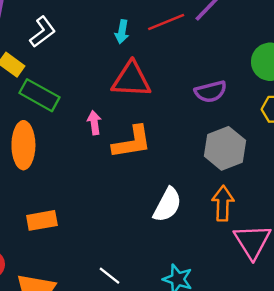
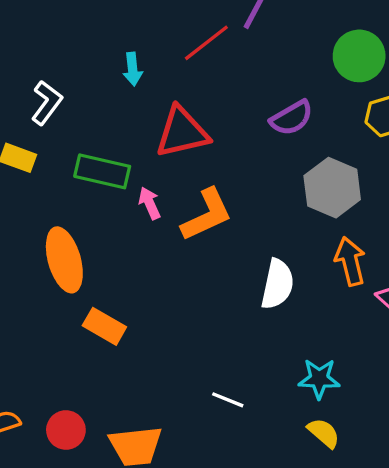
cyan arrow: (122, 32) -> (133, 69), moved
green rectangle: (39, 95) -> (102, 171), moved
orange rectangle: (42, 220) -> (104, 326), moved, turned 56

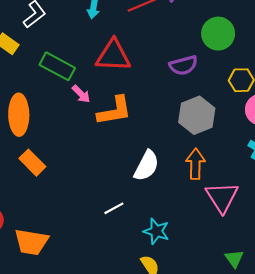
green circle: (359, 56) -> (218, 34), moved
pink arrow: (150, 203) -> (81, 94), turned 144
white line: (228, 400) -> (114, 208), moved, turned -66

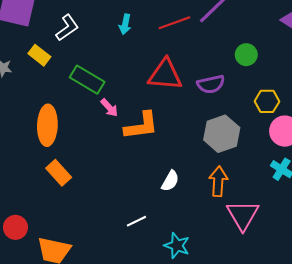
green circle: (218, 34) -> (246, 55), size x0.7
red triangle: (113, 56) -> (165, 75), moved
white semicircle: (147, 166) -> (170, 181), size x0.7

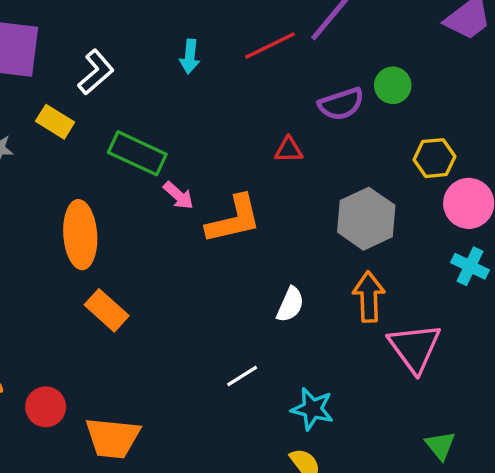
red triangle: (165, 75) -> (289, 150), moved, size x0.5
purple semicircle: (211, 84) -> (341, 104), moved

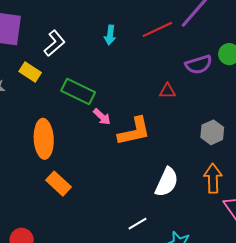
gray hexagon: (366, 219) -> (212, 132), size x0.7
white semicircle: (290, 305) -> (167, 182), size x1.4

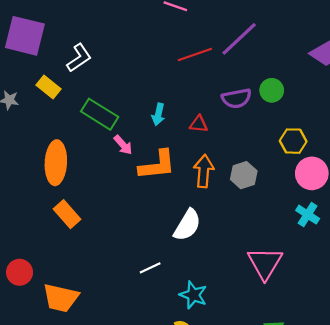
cyan arrow: (110, 35) -> (158, 114), moved
orange arrow: (213, 178) -> (204, 171), moved

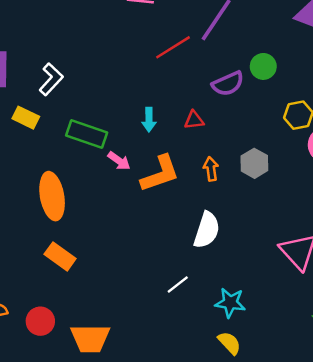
orange arrow: (204, 171) -> (211, 169), size x0.7
orange rectangle: (67, 214) -> (60, 256), moved

